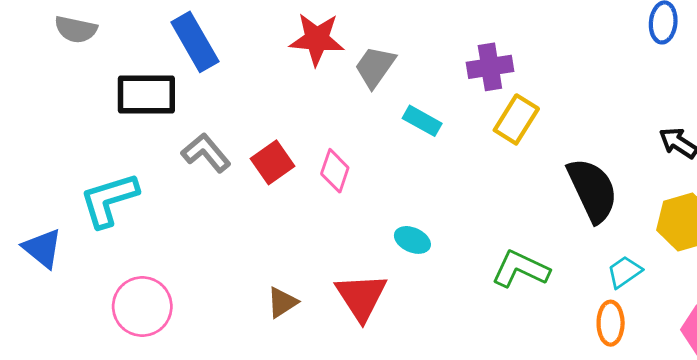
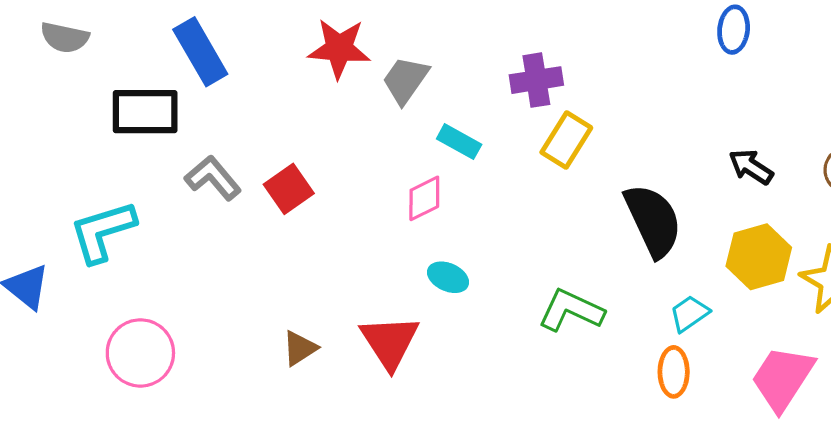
pink diamond: (335, 171) -> (424, 198), moved, turned 45

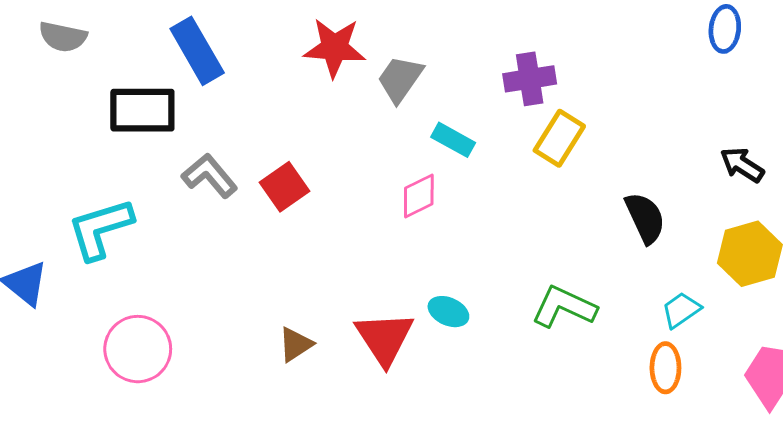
black semicircle: (653, 220) -> (645, 218), size x0.7
cyan ellipse: (448, 277) -> (448, 312), moved

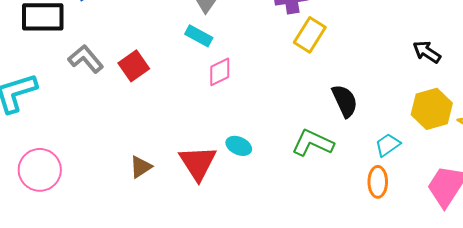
cyan rectangle: (453, 140) -> (199, 36), moved
black semicircle: (645, 218) -> (345, 101), moved

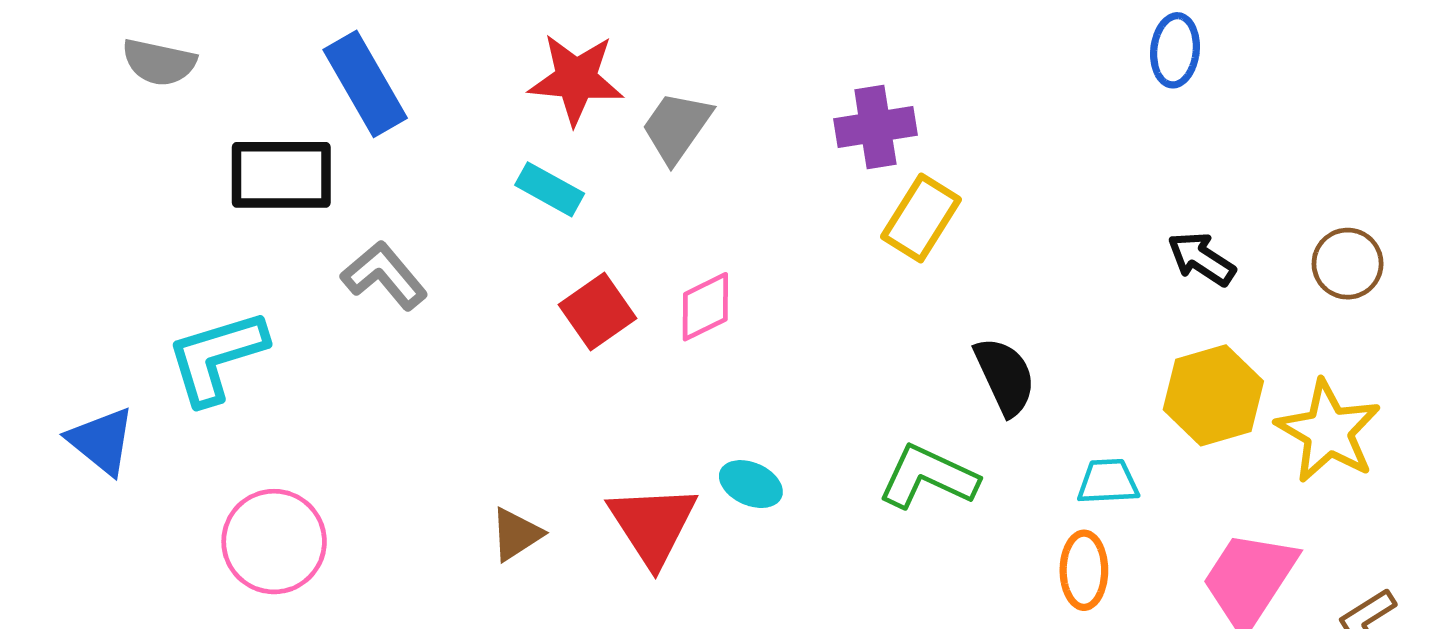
cyan rectangle: (199, 36) -> (550, 189), moved
red square: (134, 66) -> (598, 312), moved
cyan trapezoid: (388, 145) -> (1108, 482), turned 32

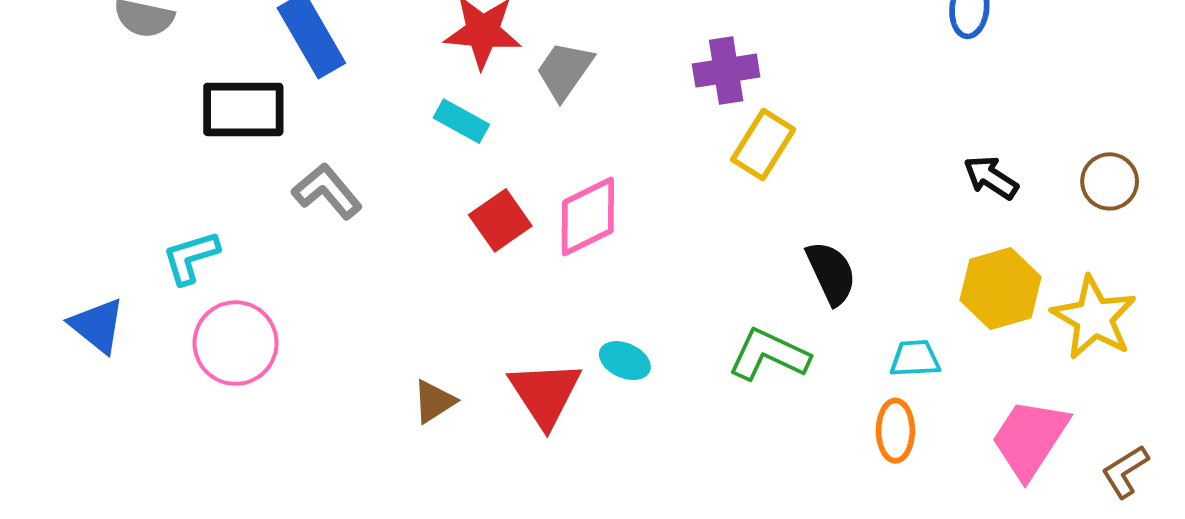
pink diamond: (705, 307) -> (588, 216), size x1.4
cyan L-shape: (217, 357) -> (191, 257), size x0.7
pink circle: (274, 542) -> (236, 343), moved

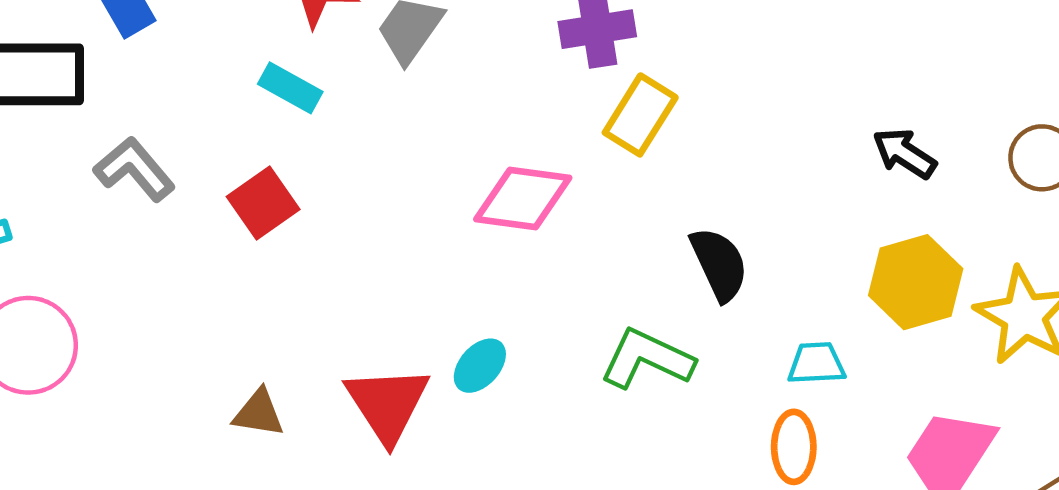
pink diamond: (588, 216) -> (523, 199), moved, turned 34
red square: (500, 220) -> (263, 203), moved
cyan ellipse: (625, 361) -> (480, 366), turned -72
brown triangle: (434, 401) -> (259, 413), turned 42

